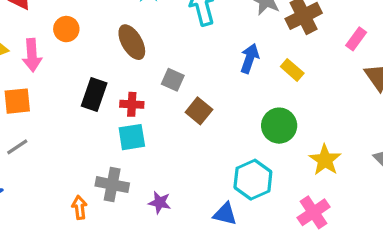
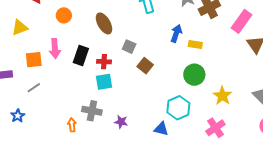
pink rectangle: (356, 39) -> (241, 21), size x1.6
pink arrow: (32, 55) -> (55, 49), moved
yellow rectangle: (292, 70) -> (195, 45), moved, turned -32

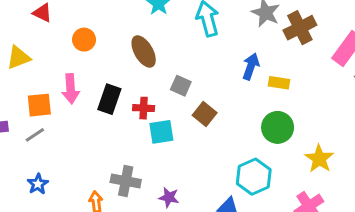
cyan square: (104, 82) -> (161, 132), moved
gray line: (34, 88) -> (35, 135), moved
blue star: (18, 116) -> (38, 184), moved

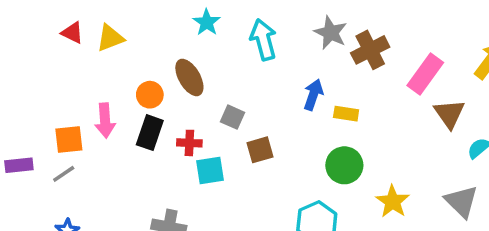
orange circle: (84, 40) -> (150, 95), moved
yellow triangle: (19, 57) -> (110, 38), moved
brown square: (205, 114) -> (260, 150), turned 35

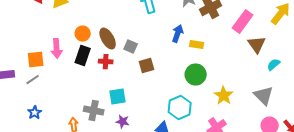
brown ellipse: (189, 77) -> (108, 39), moved
cyan square: (210, 170) -> (118, 97), moved

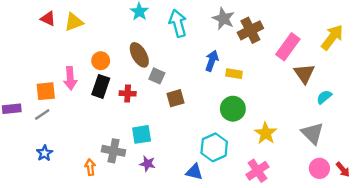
brown ellipse: (108, 39) -> (139, 55), moved

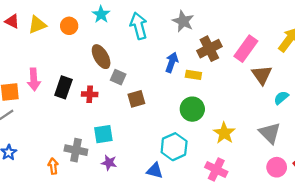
brown cross: (250, 30) -> (209, 49), moved
orange circle: (101, 61) -> (69, 26), moved
pink cross: (257, 171) -> (216, 170), turned -30

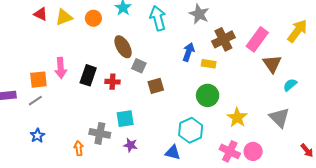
pink circle: (277, 167) -> (253, 151), moved

